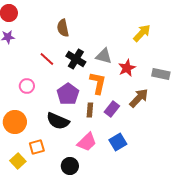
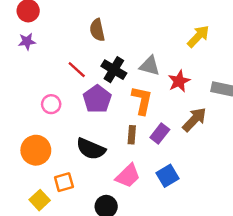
purple pentagon: (68, 94) -> (97, 99), moved

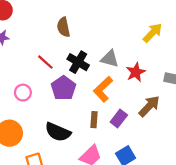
orange L-shape: (142, 100) -> (103, 89), turned -145

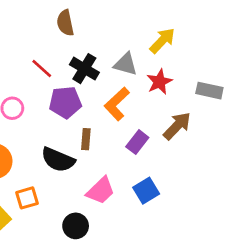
yellow arrow: (153, 33) -> (162, 41), moved
purple pentagon: (63, 88) -> (65, 102), turned 30
brown rectangle: (94, 120) -> (86, 139), moved

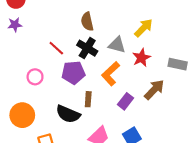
brown semicircle: (65, 23) -> (87, 21), moved

